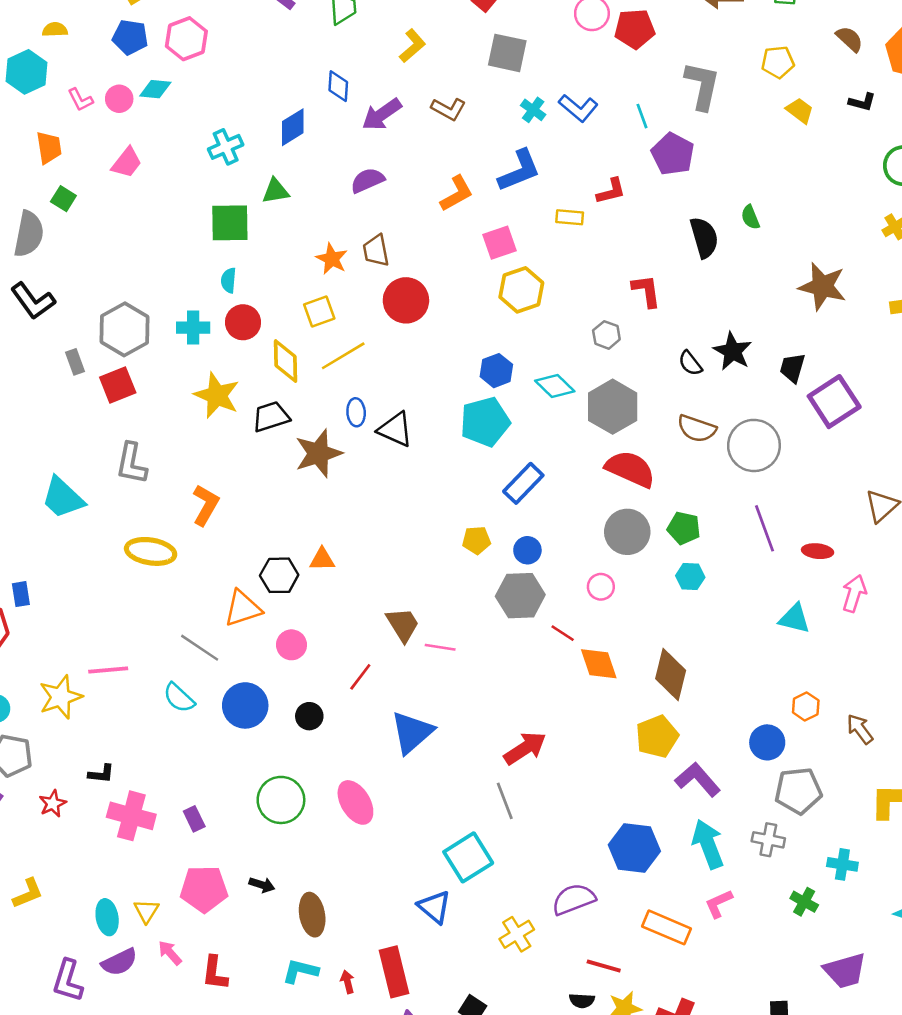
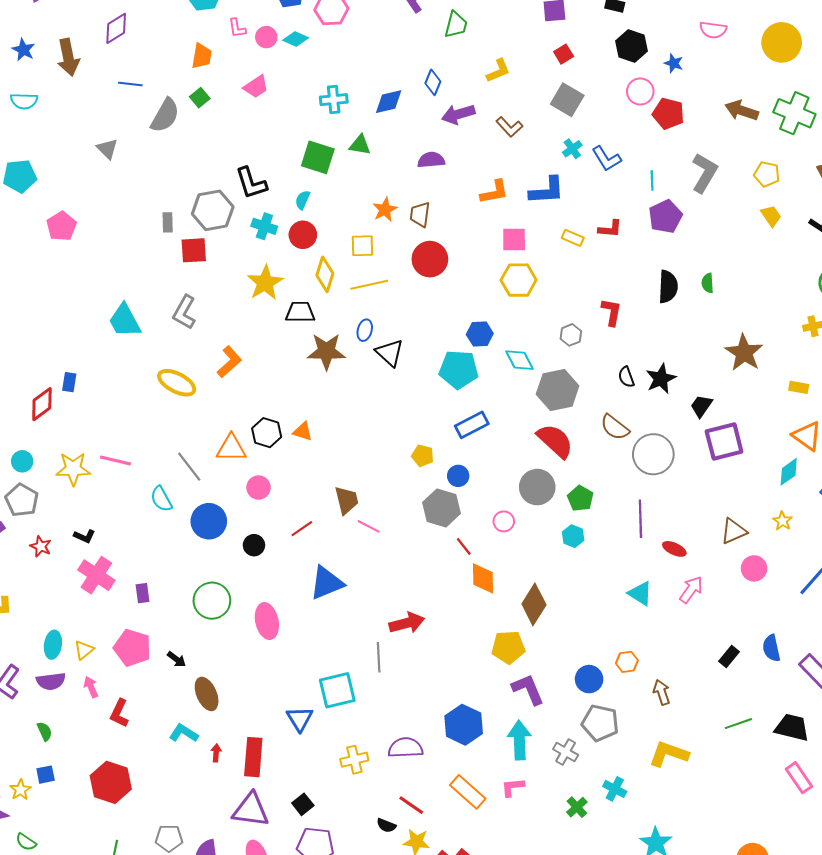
black L-shape: (33, 301) -> (251, 183), moved
red star: (53, 804) -> (41, 546), turned 30
brown ellipse: (312, 915) -> (207, 694), turned -32

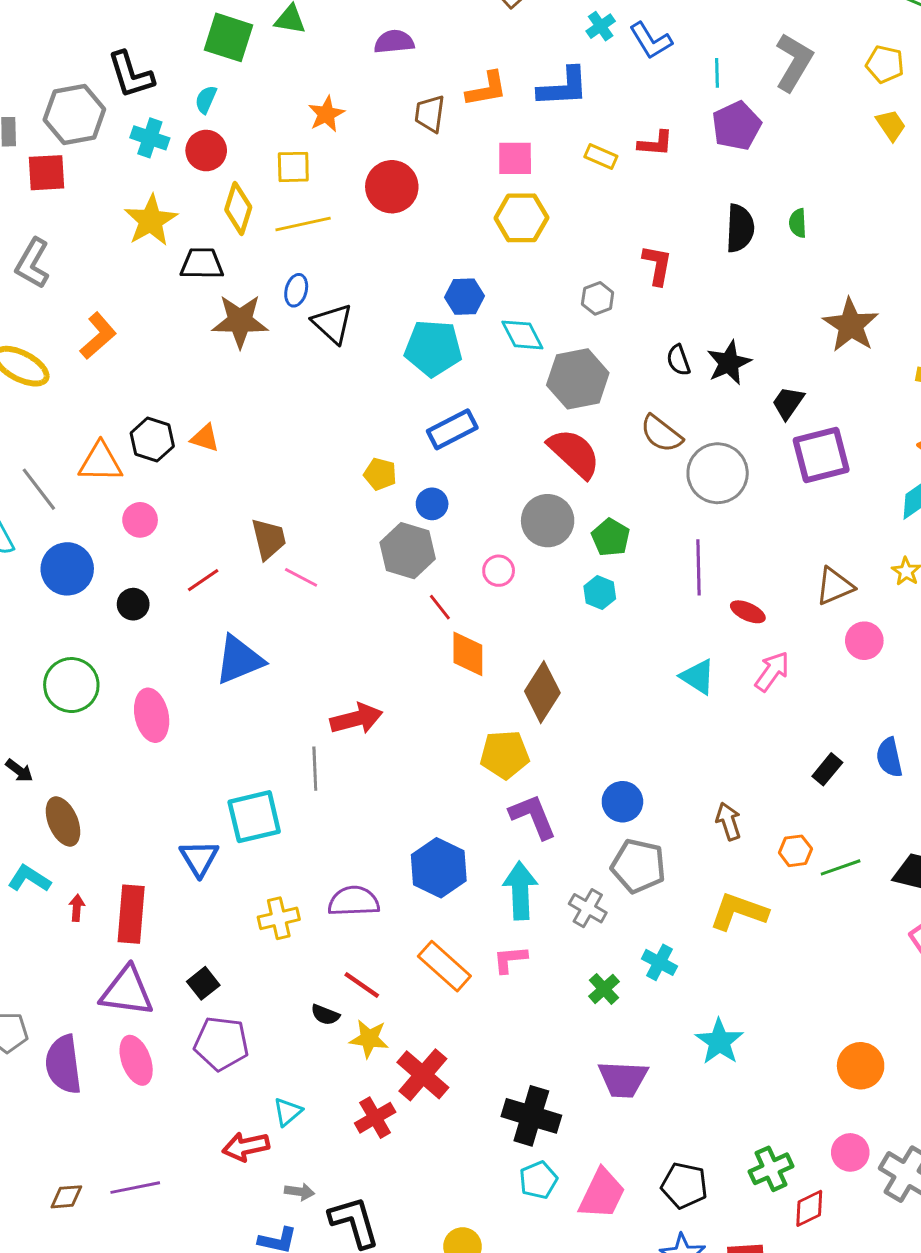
brown trapezoid: (420, 214) -> (430, 114), moved
orange hexagon: (627, 662) -> (795, 851), moved

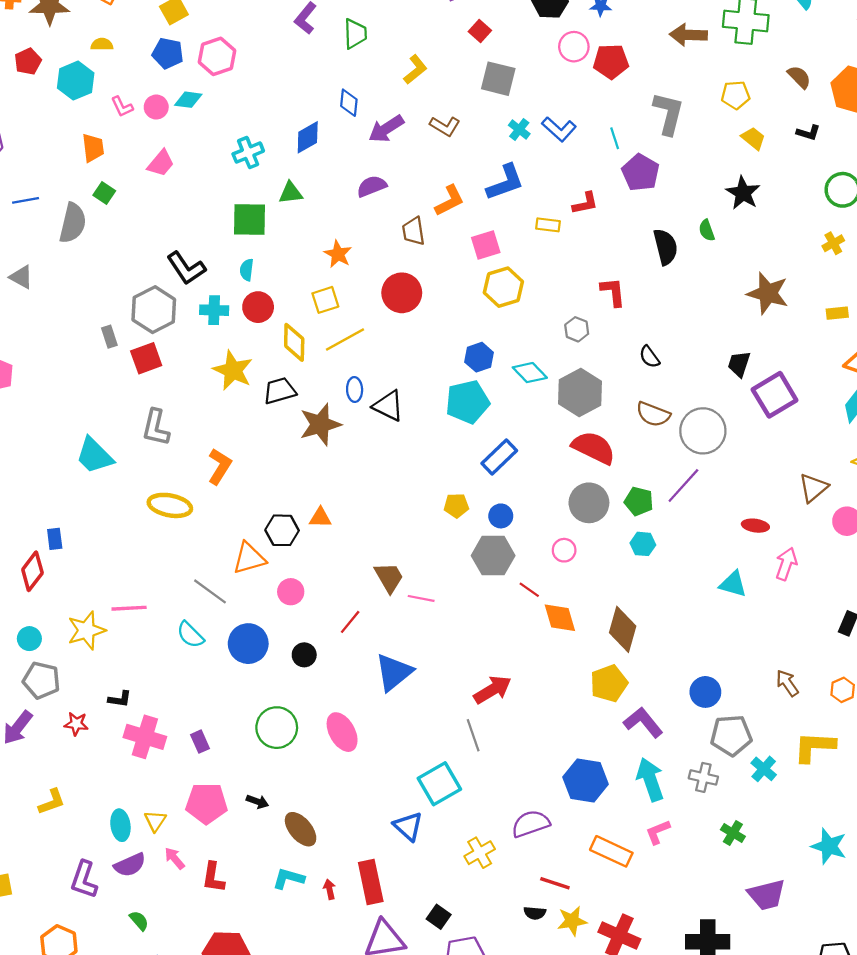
black star: (729, 363) -> (743, 193), moved
purple line: (698, 567) -> (683, 486), moved, turned 60
cyan cross: (659, 962) -> (764, 769), moved, turned 30

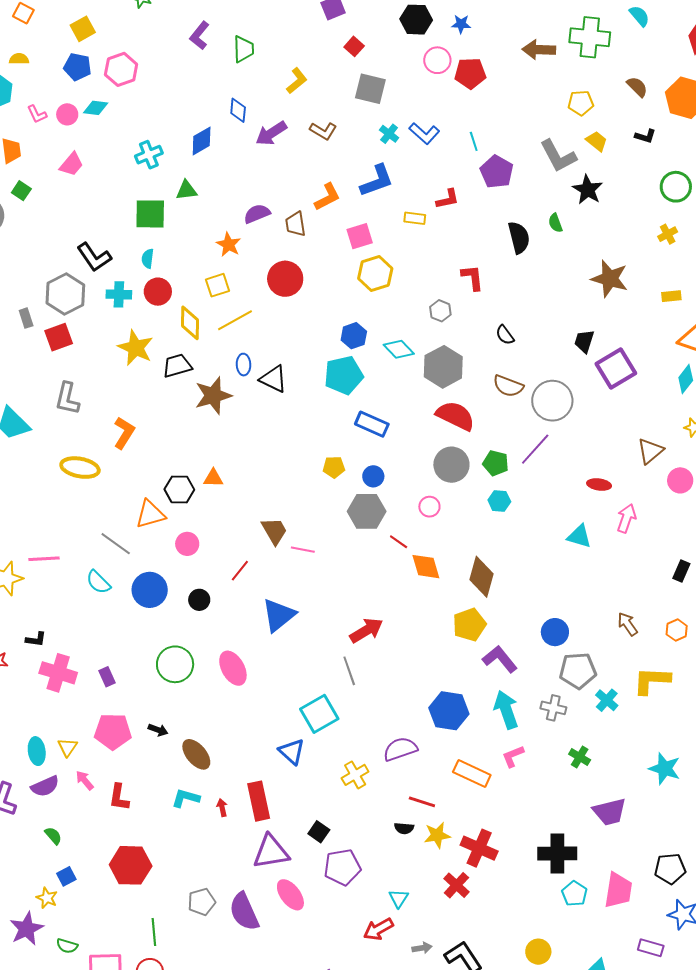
gray L-shape: (668, 113) -> (558, 156), moved, turned 138
purple semicircle: (372, 186) -> (257, 214), moved
blue rectangle: (499, 457) -> (372, 424), turned 68

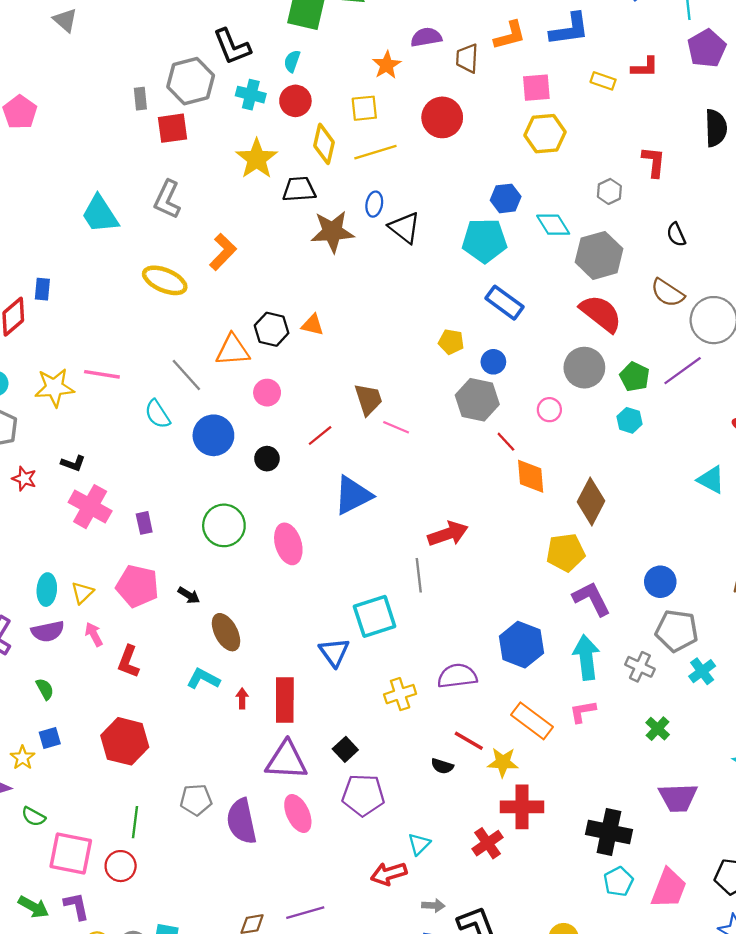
yellow star: (437, 835) -> (503, 762), moved
red cross: (479, 848) -> (522, 807), turned -36

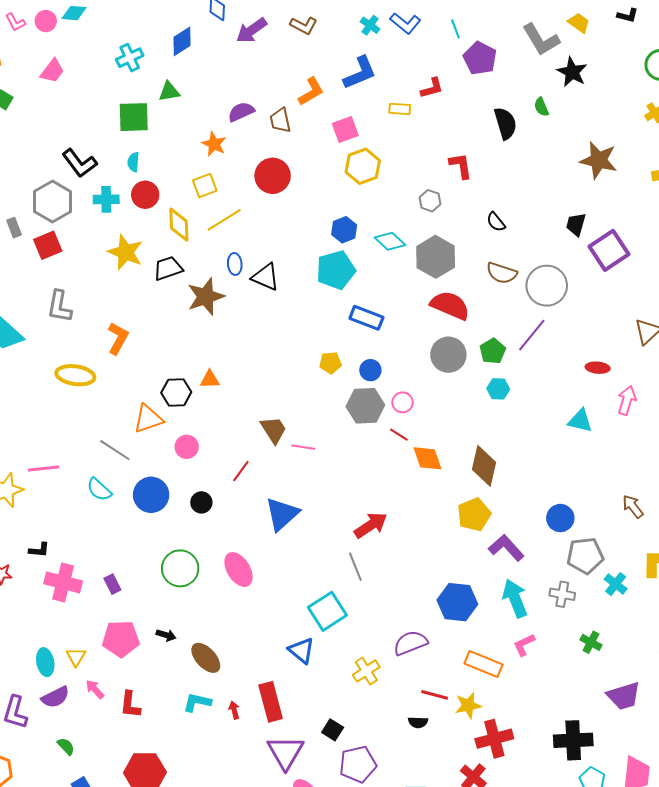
green pentagon: (635, 377) -> (493, 351), turned 30
pink circle: (549, 410) -> (403, 402), moved
purple triangle: (286, 760) -> (285, 752), turned -48

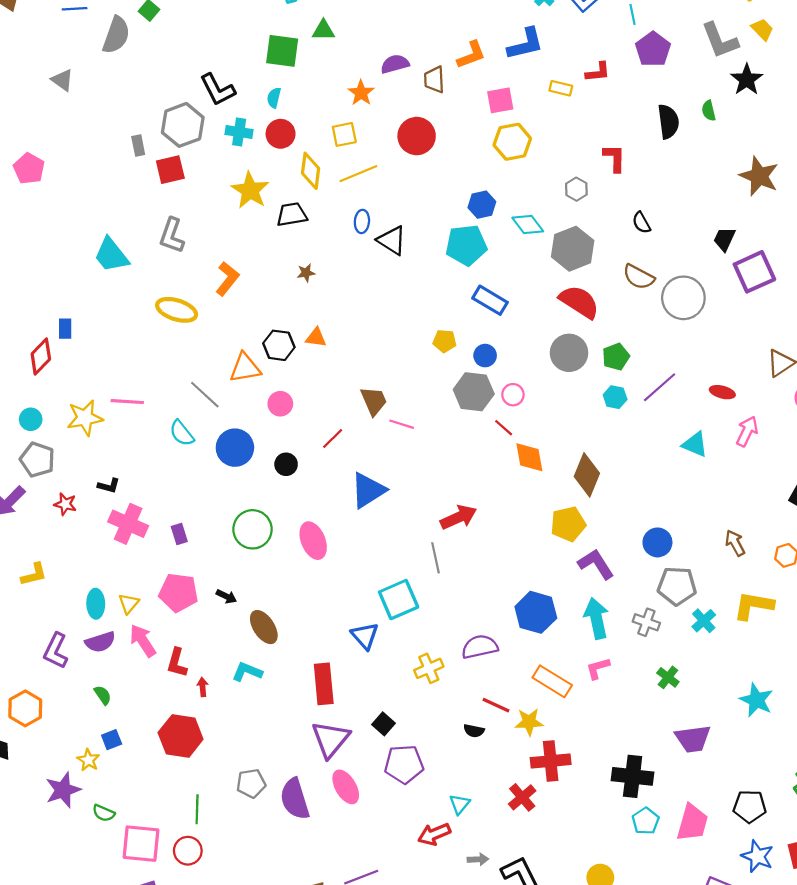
brown star: (206, 297) -> (306, 273), moved, size x0.5
purple line: (532, 335) -> (660, 387), moved
pink arrow: (95, 689) -> (143, 641), size x1.5
red arrow: (234, 710) -> (203, 687), moved

